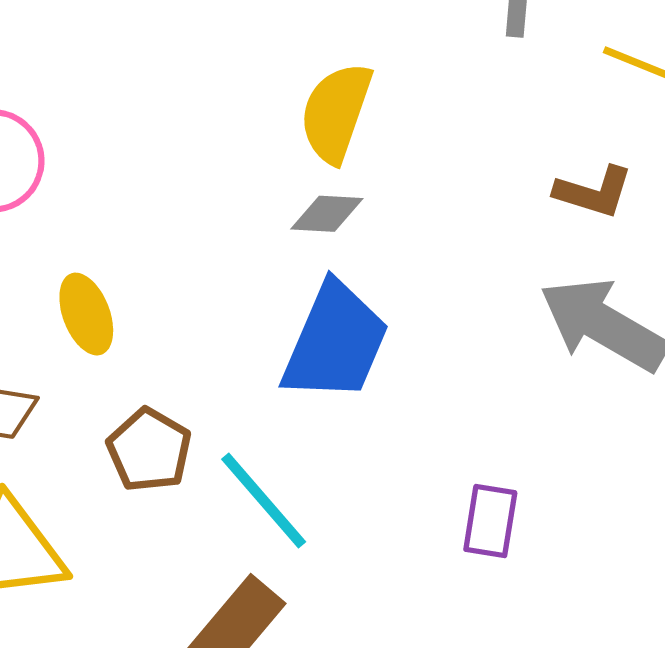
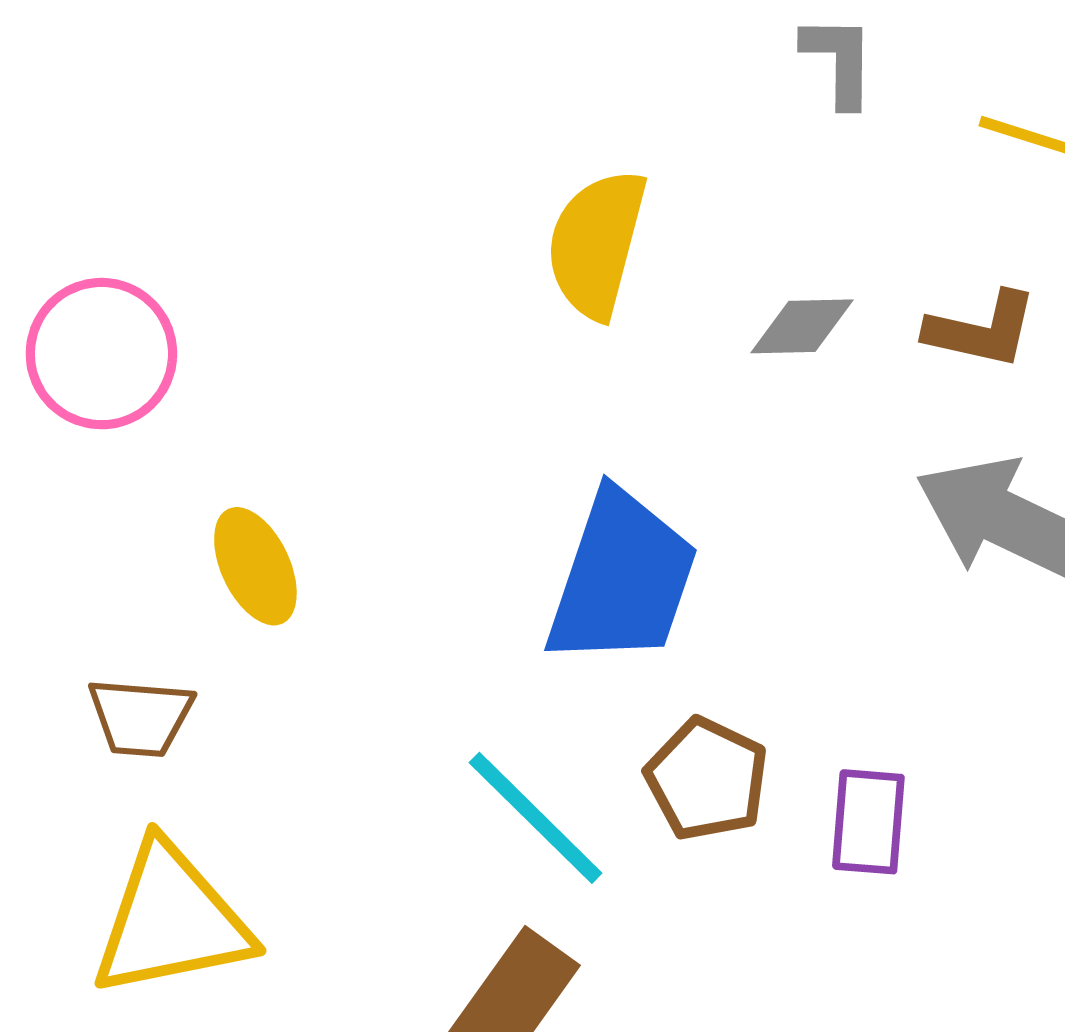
gray diamond: (327, 214) -> (802, 326), moved
brown pentagon: (149, 450) -> (707, 779), moved

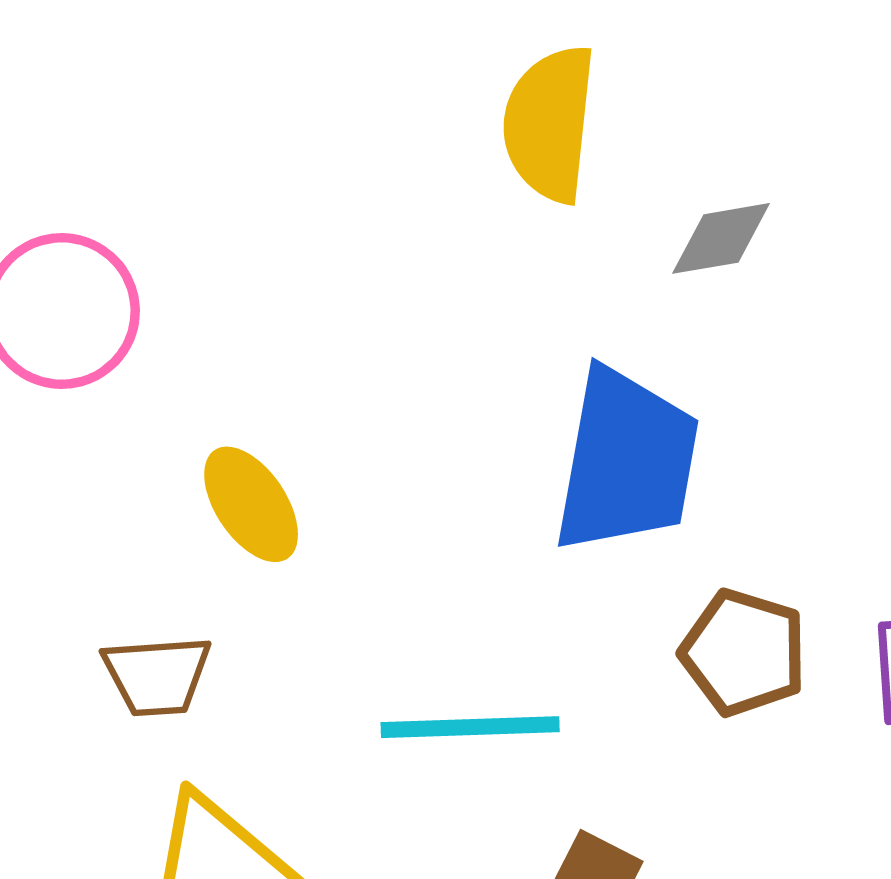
gray diamond: (802, 326) -> (721, 238), moved
cyan line: (536, 818) -> (470, 727), moved, turned -38

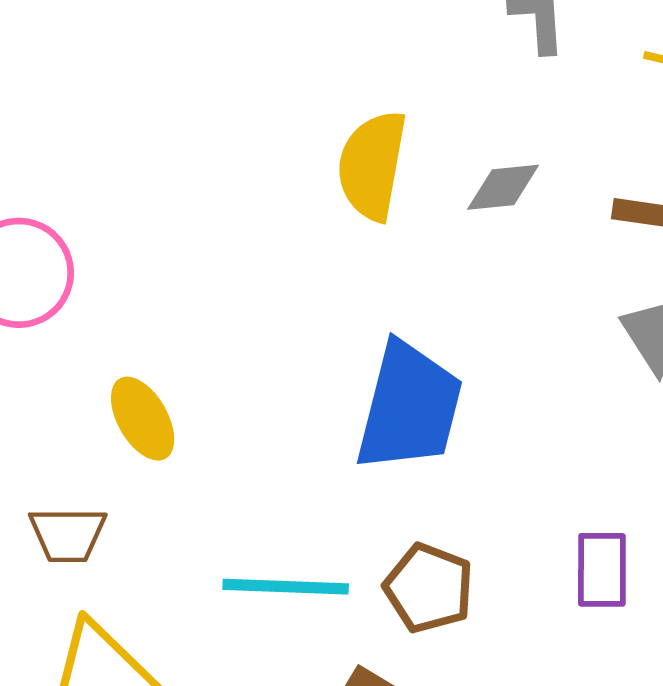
gray diamond: (721, 238) -> (503, 187), moved
brown pentagon: (744, 652) -> (429, 588), moved

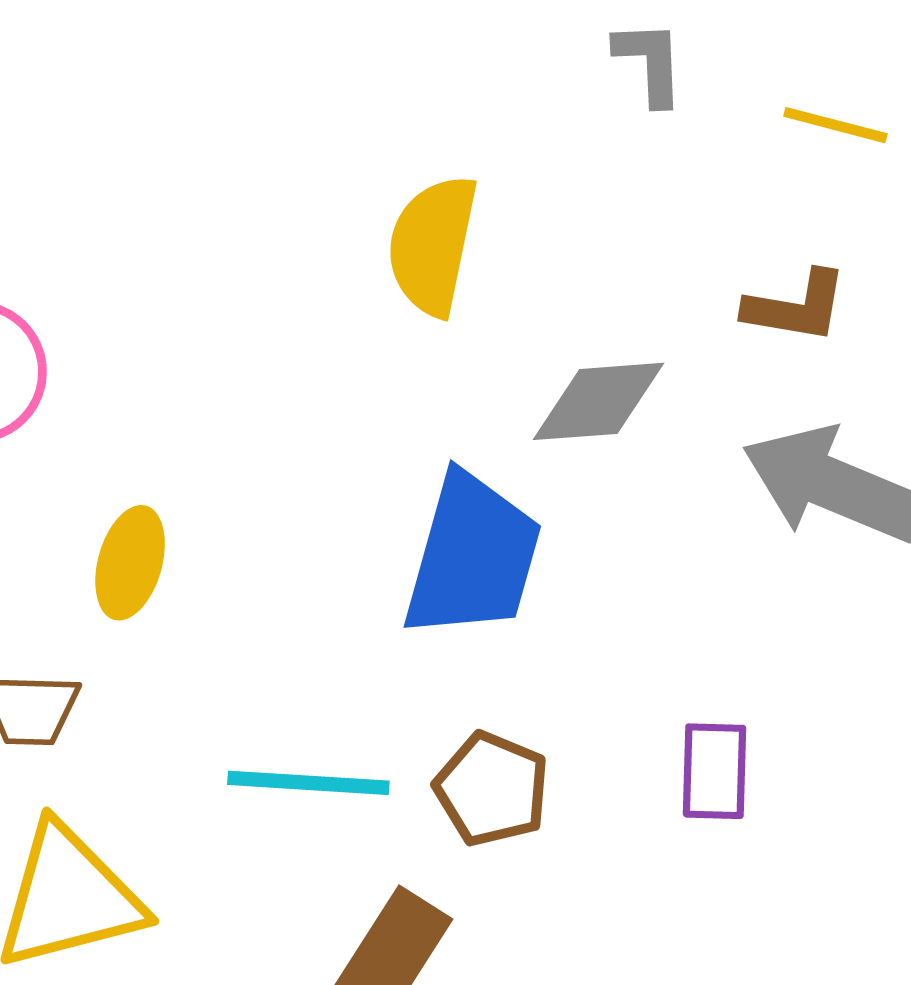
gray diamond: (503, 187) -> (598, 401), moved, size x1.4
yellow ellipse: (143, 419) -> (130, 563), turned 44

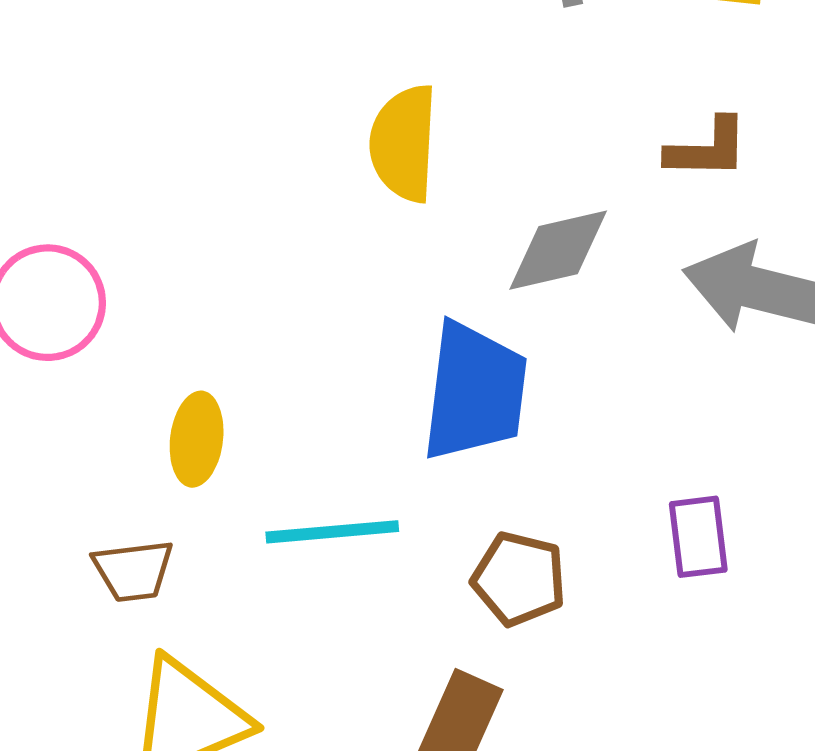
cyan line: (308, 783) -> (332, 532), moved

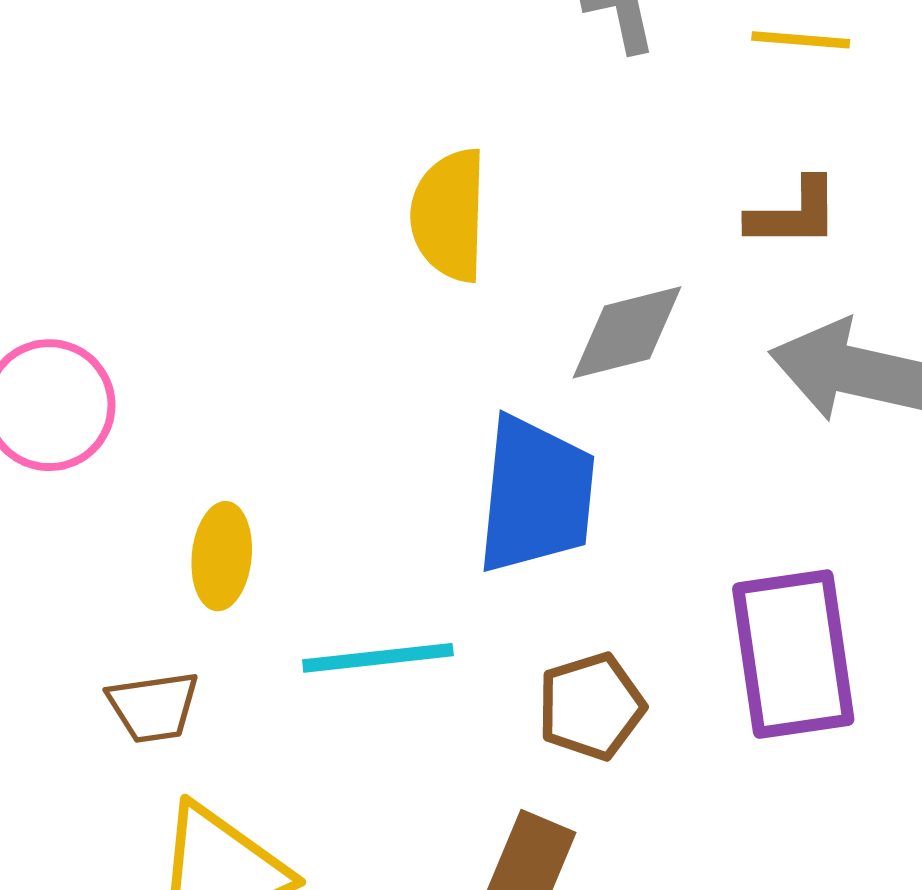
purple rectangle: (698, 537) -> (793, 654), size x1.8
brown pentagon: (519, 579) -> (591, 706), turned -30

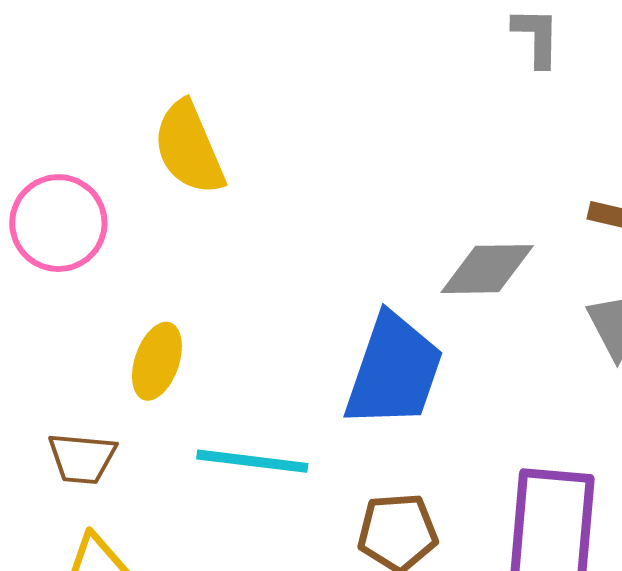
yellow semicircle: (449, 215) -> (189, 148), moved, turned -38

